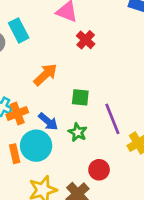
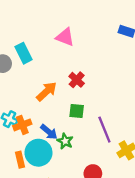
red cross: (86, 40) -> (77, 80), moved
green star: (78, 132) -> (65, 141), moved

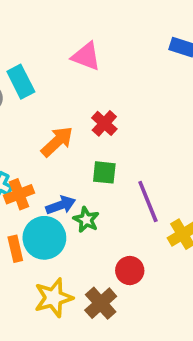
blue arrow: (49, 132) -> (61, 205), turned -60

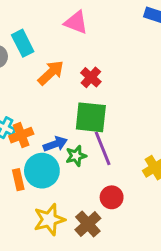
orange arrow: (57, 142) -> (51, 73), moved
green square: (104, 172) -> (91, 117), size x1.6
purple line: (148, 202) -> (103, 148), moved
green star: (86, 220) -> (76, 156), turned 30

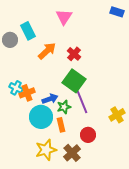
pink triangle: (76, 22) -> (64, 17), turned 42
green square: (91, 117) -> (74, 81), turned 30
orange rectangle: (18, 180) -> (61, 125), moved

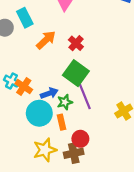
orange cross: (27, 93) -> (24, 87), turned -35
red circle: (88, 135) -> (80, 139), moved
brown cross: (72, 153) -> (74, 153), turned 30

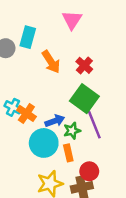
cyan rectangle: (25, 18) -> (28, 37), turned 42
orange arrow: (46, 40) -> (51, 62), turned 100

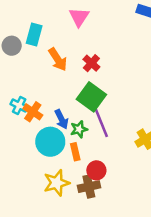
blue arrow: (55, 121) -> (62, 119), turned 84

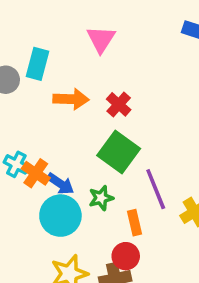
orange arrow: (58, 59) -> (71, 99), turned -55
blue arrow: (62, 119) -> (60, 184), moved, turned -30
purple line: (101, 123) -> (156, 189), moved
orange rectangle: (75, 152) -> (135, 223), moved

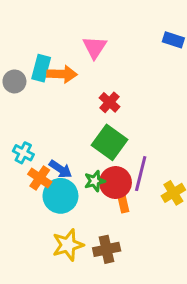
orange arrow: (71, 99) -> (62, 74), moved
orange cross: (36, 173) -> (40, 178), moved
purple line: (156, 189) -> (141, 174), turned 36
red circle: (126, 256) -> (115, 182), moved, size x1.4

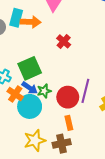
green square: (109, 142) -> (30, 68), moved, turned 30
green star: (95, 181) -> (44, 91), moved
orange rectangle: (123, 202) -> (69, 123), moved

